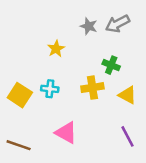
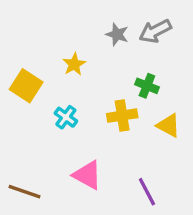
cyan cross: (50, 89) -> (66, 117), turned 30
yellow square: (20, 95) -> (26, 86), moved
purple line: (127, 136) -> (147, 192), moved

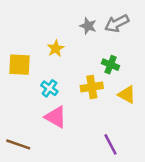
yellow square: (26, 86) -> (19, 65), turned -30
pink triangle: (87, 175) -> (56, 117), moved

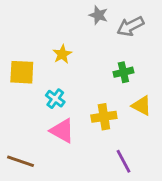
gray star: (88, 26) -> (98, 15), moved
green cross: (111, 65) -> (123, 72), turned -35
yellow cross: (92, 87) -> (104, 117), moved

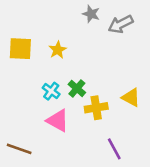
yellow square: (22, 72) -> (20, 49), moved
green cross: (123, 72) -> (77, 88), moved, turned -36

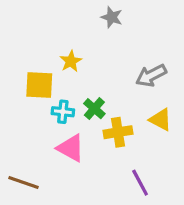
gray arrow: (121, 24) -> (151, 76), moved
yellow square: (20, 49) -> (39, 85), moved
cyan cross: (51, 91) -> (63, 112), turned -30

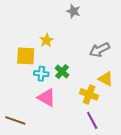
yellow cross: (118, 132) -> (89, 94), moved, turned 30

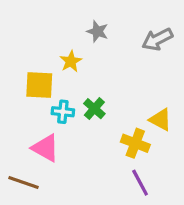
gray star: (73, 11) -> (98, 31), moved
gray arrow: (99, 50) -> (157, 39), moved
pink triangle: (46, 98) -> (46, 148), moved

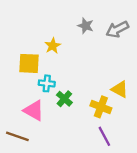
gray star: (98, 31) -> (86, 26), moved
green cross: (94, 109) -> (64, 99), moved

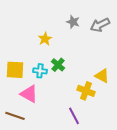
yellow square: (29, 63) -> (15, 70), moved
green cross: (64, 99) -> (58, 65), moved
purple line: (104, 136) -> (74, 116), moved

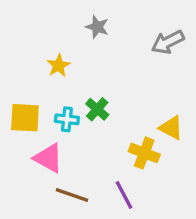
gray star: (73, 22) -> (97, 27), moved
yellow star: (45, 39) -> (58, 66), moved
brown line: (15, 116) -> (72, 195), moved

